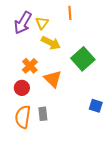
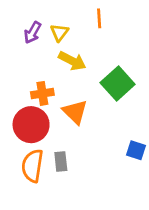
purple arrow: (23, 23) -> (32, 32), size x0.7
orange cross: (30, 66) -> (42, 93), turned 35
red circle: (22, 88) -> (31, 125), size x1.6

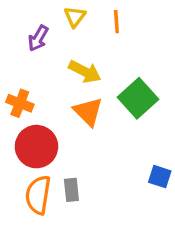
yellow triangle: (59, 32) -> (75, 17), moved
orange cross: (42, 93) -> (20, 103), moved, turned 30
orange triangle: (75, 112) -> (88, 112), moved

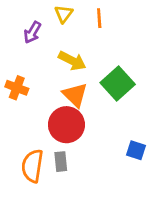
red circle: (36, 147) -> (66, 125), moved

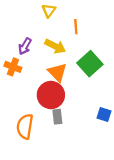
orange line: (99, 18) -> (76, 27), moved
purple arrow: (32, 32) -> (25, 46), moved
gray rectangle: (61, 162) -> (57, 117), moved

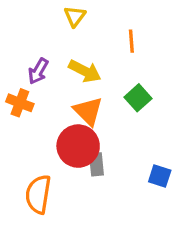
orange line: (76, 27) -> (131, 41), moved
green square: (90, 64) -> (138, 98), size x0.7
gray rectangle: (57, 117) -> (96, 164), moved

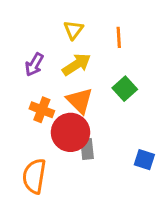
yellow triangle: (75, 16) -> (74, 30), moved
yellow arrow: (85, 71) -> (77, 65), turned -60
orange cross: (20, 103) -> (42, 110), moved

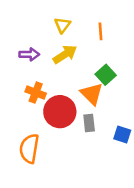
purple arrow: (34, 65) -> (29, 54), turned -120
orange triangle: (80, 101) -> (92, 94), moved
gray rectangle: (87, 149) -> (89, 123), moved

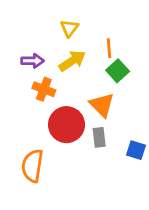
orange line: (101, 31) -> (109, 48), moved
green square: (106, 75) -> (118, 71), moved
orange cross: (36, 93) -> (44, 89), moved

